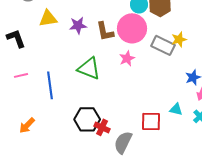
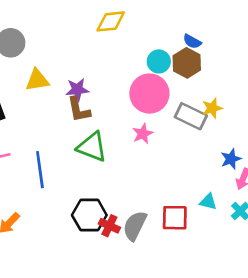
brown L-shape: (105, 31) -> (79, 110), moved
gray semicircle: (123, 142) -> (135, 226), moved

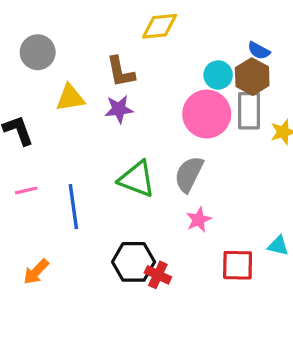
brown L-shape: (79, 110) -> (121, 72), moved
gray rectangle: (191, 116) -> (249, 111), moved, turned 64
pink star: (143, 134) -> (199, 220), moved
gray semicircle: (135, 226) -> (189, 174), moved

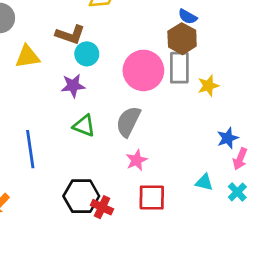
brown L-shape: (121, 72) -> (70, 35), turned -60
cyan circle: (218, 75) -> (87, 54), moved
purple star: (119, 109) -> (73, 86), moved
green triangle: (137, 179) -> (84, 126), size x0.7
red square: (238, 265) -> (152, 197), moved

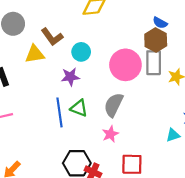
brown L-shape: (70, 35) -> (52, 37), moved, turned 35
blue line: (30, 149) -> (60, 112), moved
pink star: (137, 160) -> (110, 134), moved
cyan triangle: (204, 182) -> (173, 135), moved, turned -32

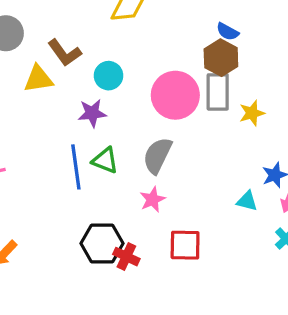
cyan triangle: (173, 135) -> (247, 201), turned 32

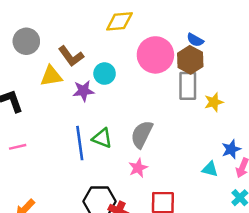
pink circle: (175, 95) -> (155, 55), moved
purple star: (92, 113) -> (83, 91), moved

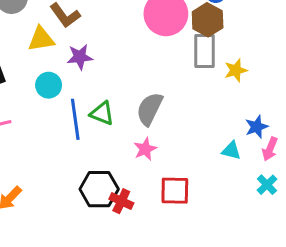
cyan circle: (105, 74) -> (49, 85), moved

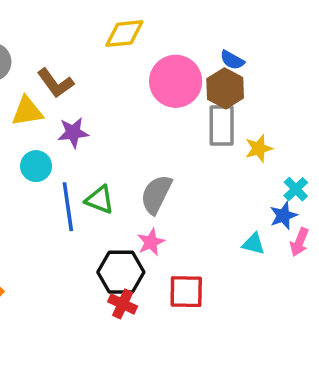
cyan cross: (267, 185) -> (296, 189), moved
black hexagon: (99, 189) -> (121, 272), moved

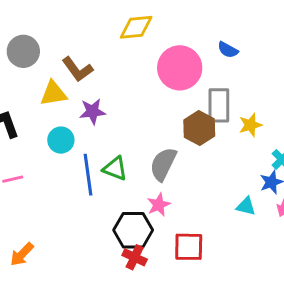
brown hexagon: (225, 88) -> (199, 128), moved

